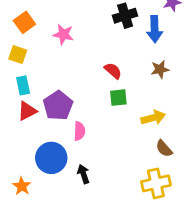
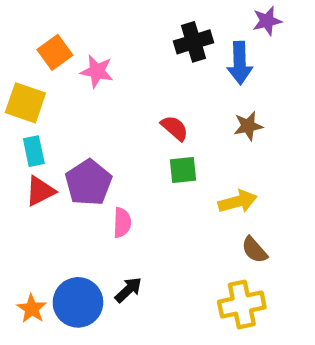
orange square: (24, 22) -> (55, 52), moved
yellow square: (18, 55) -> (25, 103), size x1.4
blue circle: (51, 158) -> (78, 302), moved
black arrow: (83, 174) -> (128, 290), turned 66

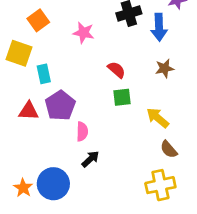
pink star: (97, 71) -> (84, 33), moved
cyan rectangle: (34, 151) -> (44, 74), moved
red triangle: (40, 191) -> (29, 111), turned 30
yellow arrow: (238, 202) -> (158, 118), turned -125
black arrow: (128, 290) -> (90, 159), moved

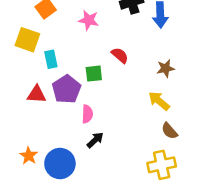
brown star: (165, 68) -> (166, 68), moved
green square: (122, 97) -> (94, 74), moved
orange star: (23, 188) -> (29, 156), moved

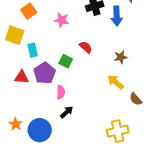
green square: (94, 74) -> (66, 61), turned 32
brown semicircle: (169, 131) -> (136, 99), moved

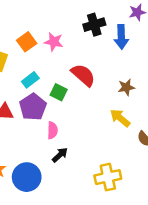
orange square: (29, 11) -> (27, 42), moved
red semicircle: (86, 47) -> (83, 75), size x1.5
cyan rectangle: (33, 50) -> (30, 80), moved, turned 64
yellow cross: (118, 131) -> (108, 177), moved

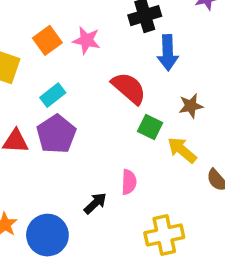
blue arrow: (121, 37) -> (168, 53), moved
green square: (59, 92) -> (150, 127), moved
pink semicircle: (52, 130) -> (129, 182), moved

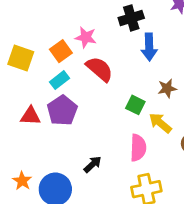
orange square: (47, 40) -> (61, 51), moved
red semicircle: (129, 88) -> (99, 69), moved
pink semicircle: (129, 182) -> (138, 148), moved, size x1.4

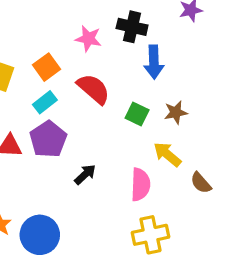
black cross: (131, 18) -> (132, 27), turned 30
pink star: (86, 37) -> (88, 39), moved
green square: (135, 105) -> (137, 114), moved
black arrow: (93, 164) -> (85, 174), moved

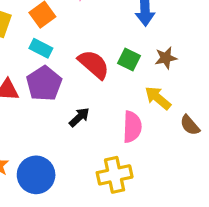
red semicircle: (93, 89) -> (94, 64), moved
cyan rectangle: (45, 102) -> (41, 48), turned 65
yellow cross: (151, 235) -> (115, 175), moved

